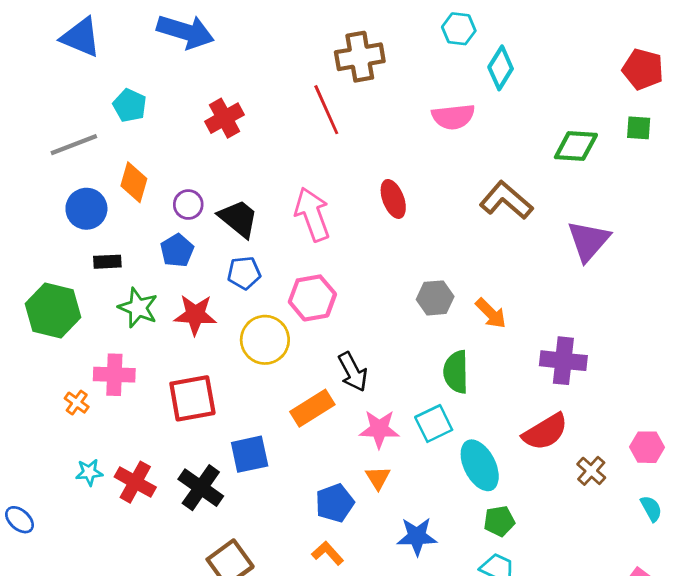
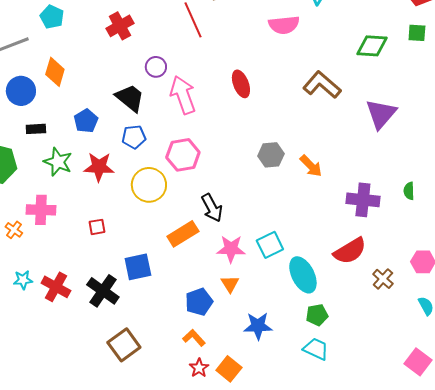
purple circle: (188, 205) -> (156, 67), moved
green semicircle: (456, 372) -> (409, 191), moved, size x0.6
red square: (192, 398) -> (97, 227), size x0.5

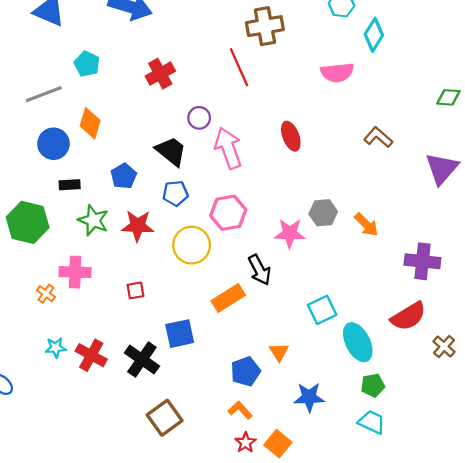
green diamond: (372, 46) -> (448, 97), moved, size x0.7
brown L-shape: (322, 85) -> (378, 137), size x0.7
pink star: (231, 249) -> (290, 233), moved

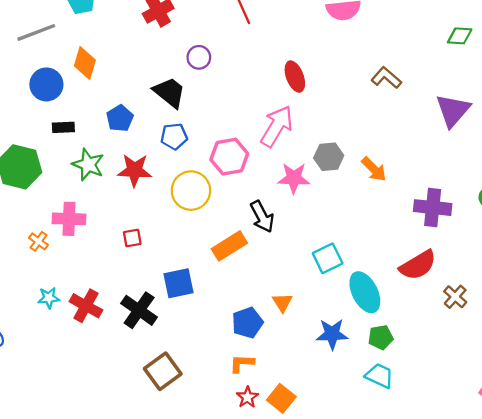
pink arrow: (228, 148) -> (277, 126), moved, turned 51
blue star: (309, 397) -> (332, 334), moved
orange L-shape: (240, 410) -> (242, 363), turned -45

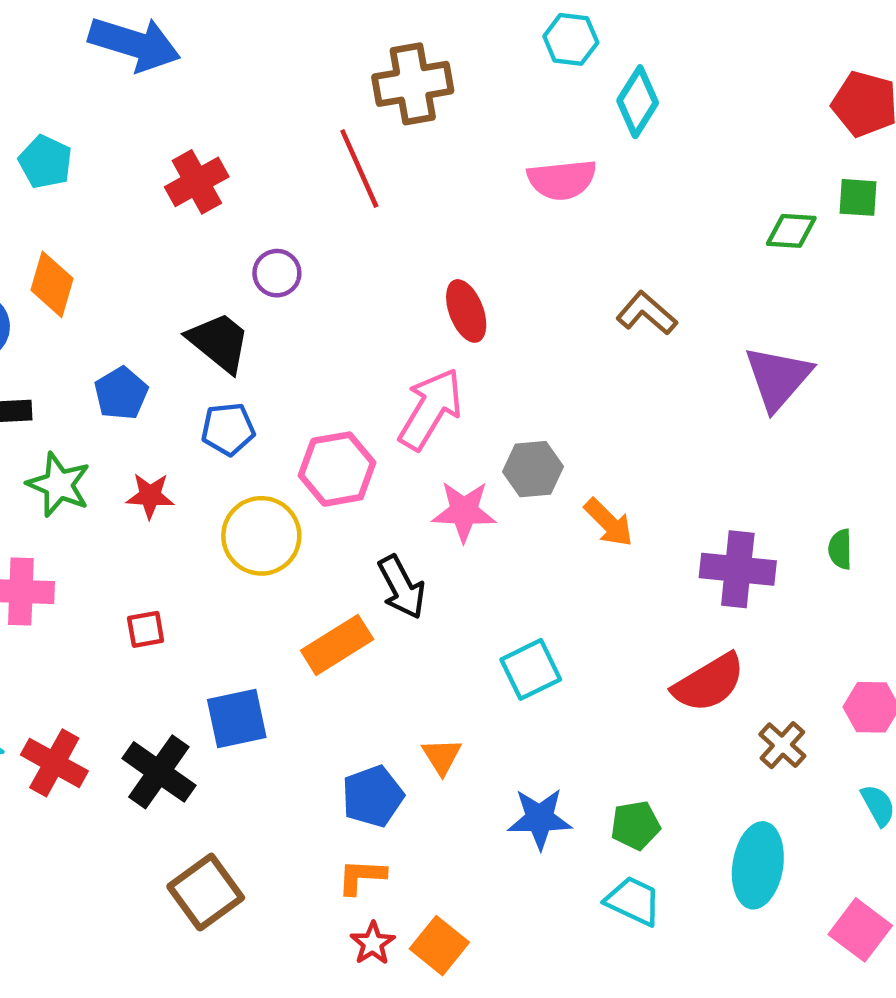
orange arrow: (374, 169) -> (609, 522), moved
red star: (134, 170) -> (150, 496), size x0.7
cyan ellipse: (365, 292) -> (758, 865), moved, turned 36

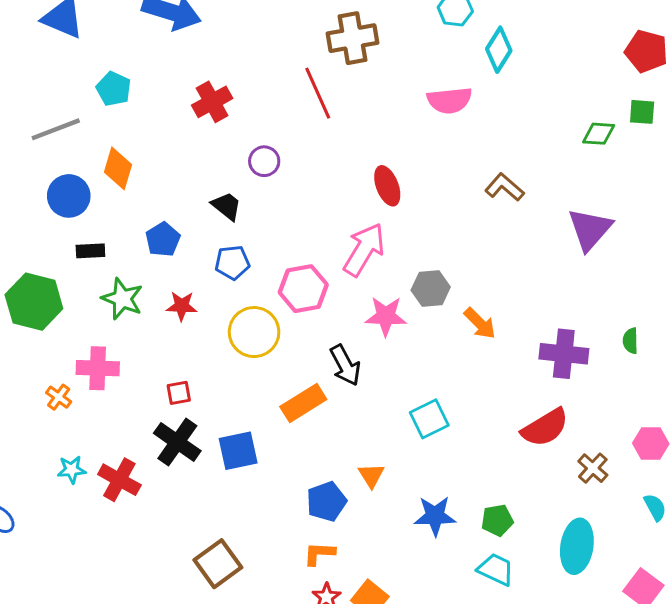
black trapezoid: (219, 342) -> (227, 206), size x0.7
black cross: (159, 772) -> (177, 442), moved

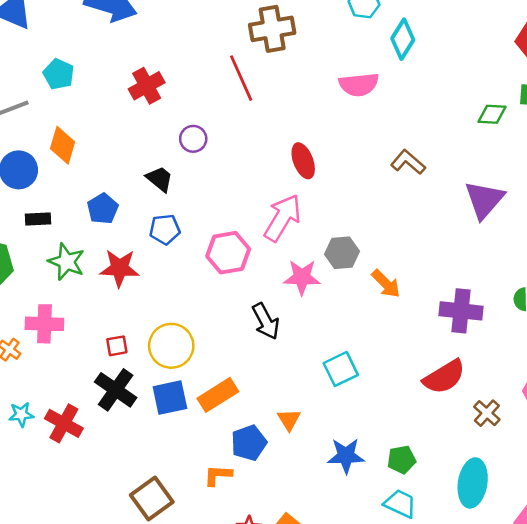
red star: (182, 306) -> (119, 268), size x1.4
yellow circle: (254, 332) -> (171, 346), moved
orange rectangle: (303, 403) -> (218, 395), moved
orange L-shape: (319, 554) -> (218, 475), moved

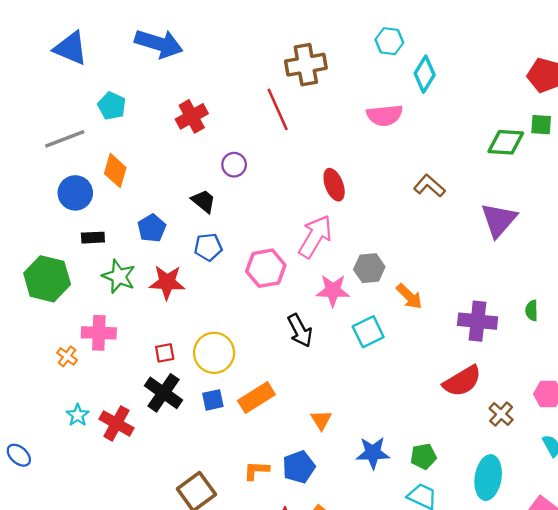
green diamond: (492, 114) -> (506, 142), size x1.4
cyan square: (341, 369) -> (368, 332), moved
blue square: (170, 398) -> (213, 400), size x0.7
cyan star: (21, 414) -> (78, 415), turned -30
blue pentagon: (249, 443) -> (299, 467), moved

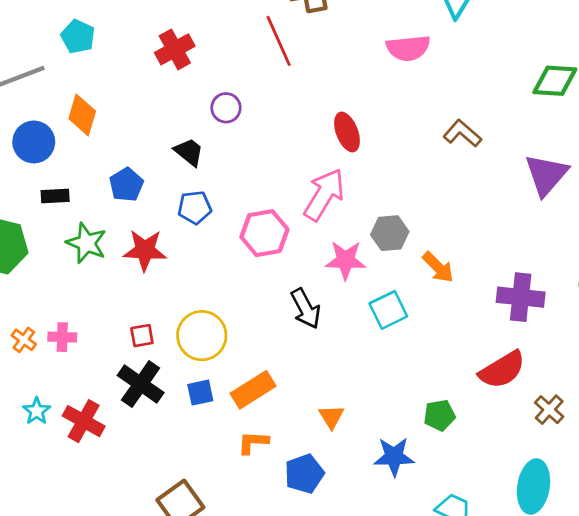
pink cross: (99, 333) -> (62, 337), moved, size x0.7
green pentagon: (423, 456) -> (440, 415), moved
orange L-shape: (256, 470) -> (253, 442), moved

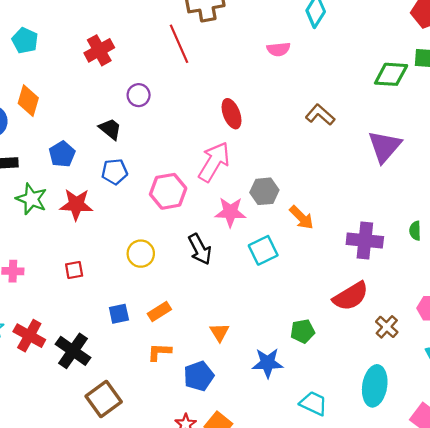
pink semicircle: (408, 48) -> (279, 49), size x0.7
yellow circle: (202, 336) -> (141, 254), moved, size x0.7
black cross: (141, 384) -> (73, 351), moved
orange rectangle: (253, 390) -> (159, 312), size x0.7

